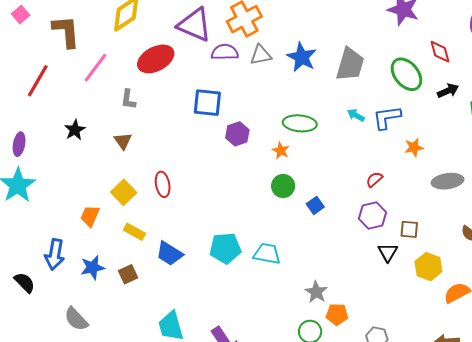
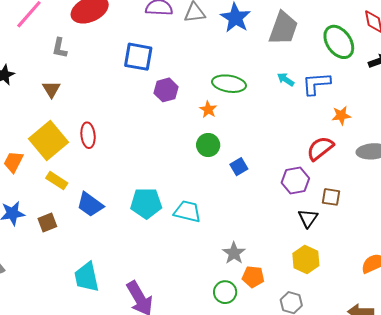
red semicircle: (374, 179) -> (320, 148), moved, size x1.6
yellow square: (124, 192) -> (49, 140), size x1.5
yellow hexagon: (428, 267) -> (306, 260), moved

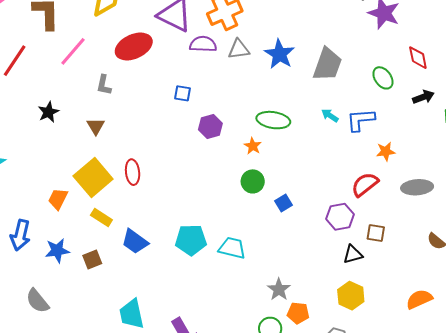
green ellipse: (339, 42) -> (383, 78), size x0.7
blue square: (138, 57) -> (183, 93), size x0.6
black triangle: (308, 218) -> (353, 254), turned 40

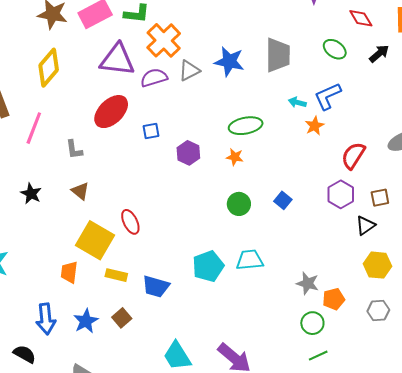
red ellipse: (134, 47) -> (111, 112), moved
orange star: (386, 151) -> (315, 126), moved
green circle: (253, 181) -> (239, 204), moved

